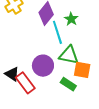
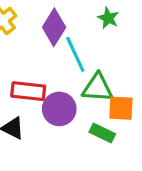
green star: (71, 19) -> (108, 18), moved
red rectangle: (25, 83) -> (28, 91), moved, turned -40

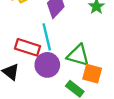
cyan line: (75, 54) -> (47, 37), moved

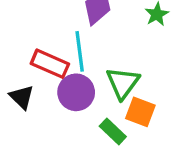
green triangle: (78, 55) -> (123, 83), turned 45

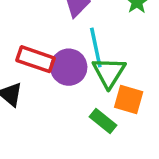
cyan line: (80, 51) -> (96, 47), moved
purple circle: (76, 92) -> (69, 67), moved

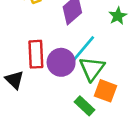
cyan line: (96, 47) -> (83, 49), turned 48
red rectangle: (35, 59) -> (36, 54), turned 64

